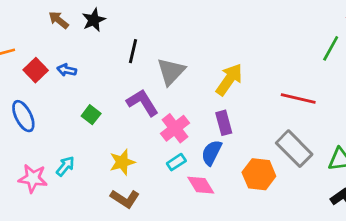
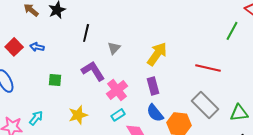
gray triangle: (171, 71) -> (114, 48), size x0.6
green square: (91, 115) -> (55, 80), turned -32
blue semicircle: (212, 153) -> (155, 113), moved, turned -66

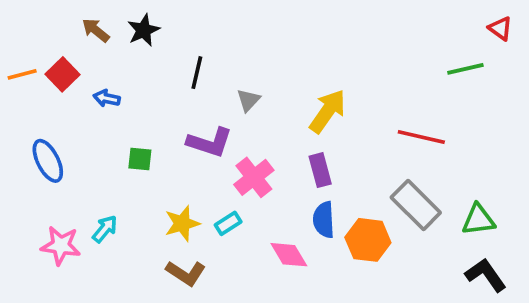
green line: (232, 31) -> (465, 69), turned 48
red square: (14, 47) -> (63, 74), moved
purple L-shape: (93, 71) -> (210, 142), turned 140
blue semicircle: (155, 113) -> (324, 220), turned 36
cyan rectangle: (118, 115) -> (228, 223), moved

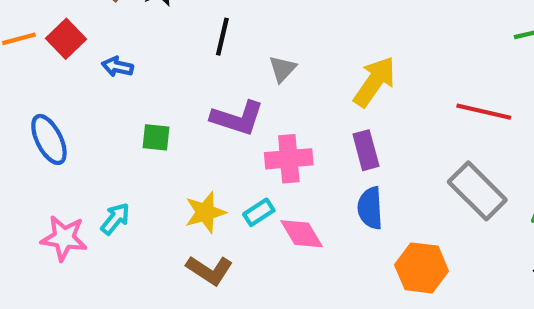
pink cross: (254, 177) -> (289, 159), turned 33
orange hexagon: (368, 240) -> (422, 268), moved
pink diamond: (289, 255) -> (302, 234), moved

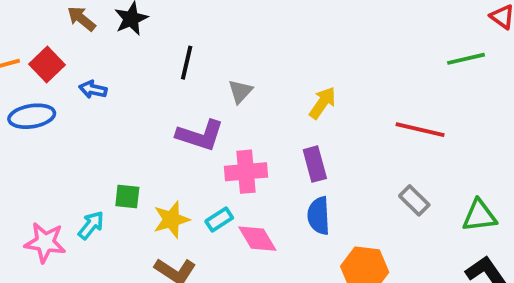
yellow arrow: (374, 82) -> (323, 103), size x0.7
green square: (156, 137) -> (127, 197), moved
blue ellipse: (49, 139) -> (32, 116), moved, turned -72
gray rectangle: (477, 191) -> (414, 200), size x0.6

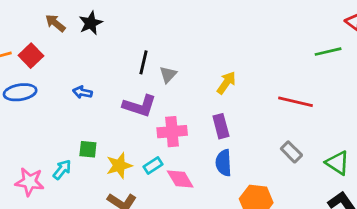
black line: (187, 63) -> (144, 62), moved
blue arrow: (93, 89) -> (82, 92), moved
green triangle: (479, 216) -> (338, 163), turned 40

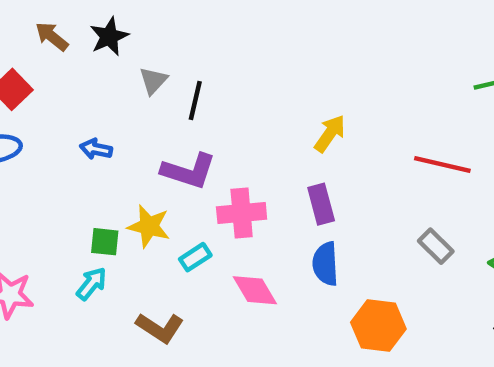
gray triangle: (168, 75) -> (153, 81), moved
yellow star: (119, 166) -> (149, 226), moved, turned 30
cyan rectangle: (153, 166) -> (195, 257), moved
cyan arrow: (62, 170) -> (92, 284), moved

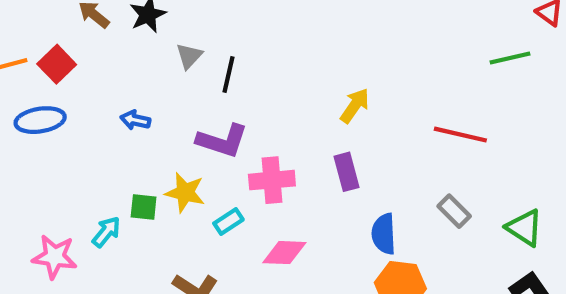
blue semicircle: (325, 264) -> (384, 234), moved
cyan arrow: (92, 284) -> (106, 232), moved
pink diamond: (255, 290) -> (284, 253), turned -57

